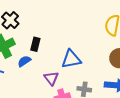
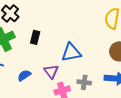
blue semicircle: (24, 61) -> (24, 75), moved

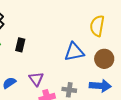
blue triangle: (71, 52) -> (74, 52), moved

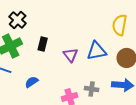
purple triangle: (36, 79) -> (71, 55), moved

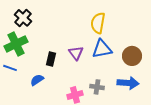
yellow semicircle: (120, 25) -> (98, 23), moved
black rectangle: (43, 44) -> (51, 59), moved

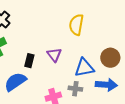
blue triangle: (102, 49) -> (84, 68), moved
blue semicircle: (37, 80) -> (15, 82), size x1.6

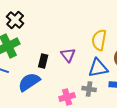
yellow semicircle: (76, 25) -> (99, 40), moved

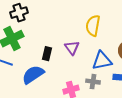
black cross: (15, 20) -> (19, 13), turned 30
yellow semicircle: (99, 40) -> (93, 26), moved

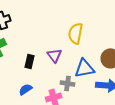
blue semicircle: (33, 75) -> (26, 89), moved, size x0.6
gray cross: (93, 82) -> (68, 83), moved

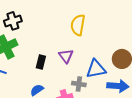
yellow semicircle: (76, 33) -> (78, 25), moved

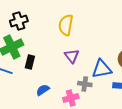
yellow semicircle: (78, 25) -> (66, 25), moved
black rectangle: (41, 62) -> (30, 62), moved

